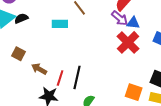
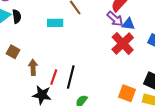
black semicircle: (21, 18) -> (17, 16), turned 104
brown arrow: (39, 69) -> (33, 67), turned 56

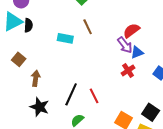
blue triangle: (128, 24) -> (137, 52), turned -40
red cross: (123, 43) -> (128, 70), size x0.6
red line: (54, 77) -> (94, 96), moved, turned -56

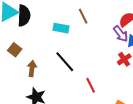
black semicircle: (28, 25) -> (24, 16), size x1.5
black line: (71, 94) -> (65, 62), moved, turned -65

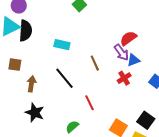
brown line: (83, 16) -> (95, 63), moved
brown square: (15, 50) -> (15, 65), turned -32

